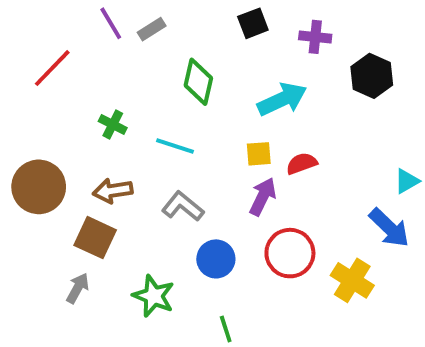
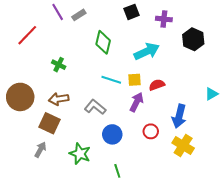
cyan line: (175, 146) -> (111, 80), moved
blue arrow: (389, 228) -> (179, 116), moved, turned 60
red circle: (290, 253) -> (151, 131), size x0.6

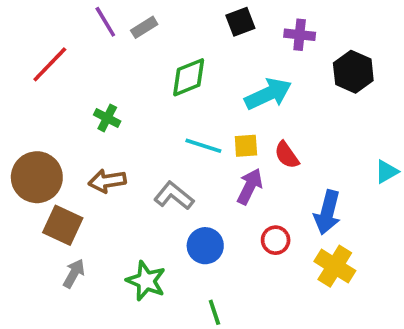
green diamond: (103, 42) -> (189, 77), turned 55
red semicircle: (157, 85) -> (287, 155), turned -105
brown square: (50, 123) -> (63, 225), moved

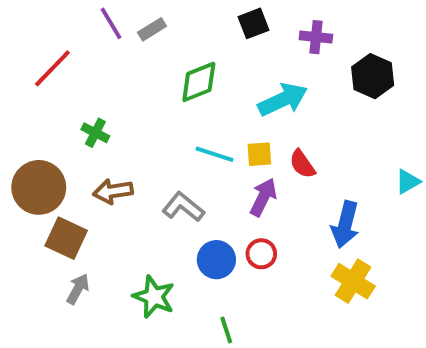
green cross: (107, 118) -> (95, 133), moved
red circle: (276, 240) -> (261, 254), moved

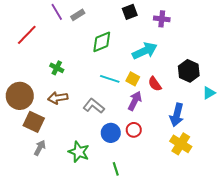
black hexagon: (373, 76) -> (189, 71), moved
green cross: (95, 133) -> (57, 68), moved
yellow square: (259, 154) -> (133, 79), turned 32

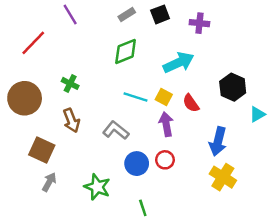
gray rectangle: (78, 15) -> (127, 14), moved
brown circle: (20, 96) -> (25, 98), moved
brown arrow: (58, 98) -> (71, 120), turned -102
purple arrow: (135, 101) -> (166, 124), turned -36

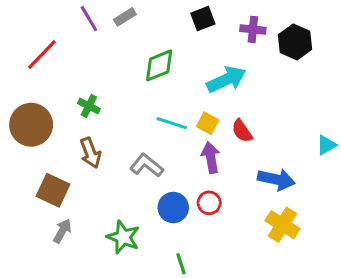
gray rectangle: (127, 14) -> (125, 17), moved
black hexagon: (233, 87) -> (295, 42), moved
blue arrow: (218, 141) -> (276, 179), turned -92

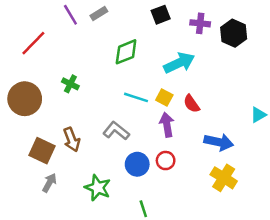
brown arrow: (90, 153) -> (72, 140), moved

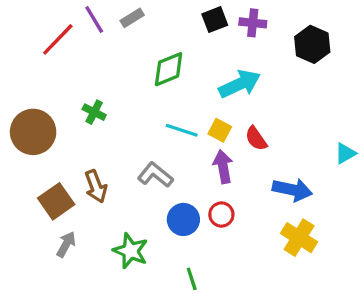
purple cross: (200, 23) -> (253, 23), moved
red line: (33, 43) -> (58, 39), moved
brown square: (42, 151) -> (56, 201), turned 30

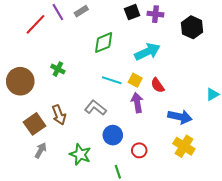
red circle: (221, 215) -> (139, 150), moved

